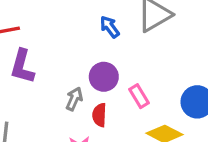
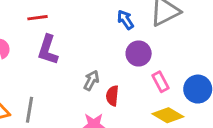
purple circle: (104, 77) -> (139, 53), moved
pink rectangle: (139, 96) -> (161, 82), moved

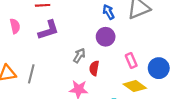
purple L-shape: (48, 50) -> (48, 30), turned -130
purple circle: (139, 53) -> (106, 37), moved

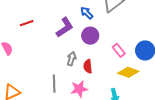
purple L-shape: (48, 30) -> (65, 27), moved
gray line: (31, 74) -> (54, 84), moved

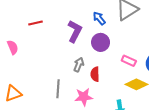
purple L-shape: (65, 27) -> (75, 31), turned -35
pink rectangle: (119, 50) -> (129, 61), turned -32

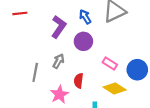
red semicircle: (95, 74) -> (79, 81), moved
gray line: (58, 89) -> (35, 72), moved
pink star: (84, 97) -> (59, 94), turned -30

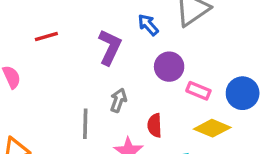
purple circle: (83, 41) -> (169, 67), moved

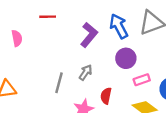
blue arrow: (148, 25) -> (119, 26), size x1.5
pink rectangle: (198, 91) -> (142, 80), turned -56

